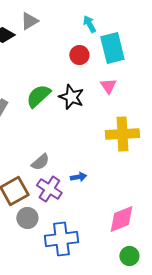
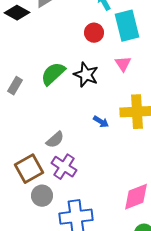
blue arrow: (78, 177) -> (101, 122), moved, turned 42

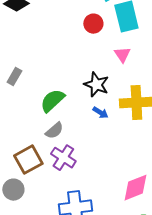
green semicircle: (53, 74) -> (52, 101), moved
black star: (86, 75) -> (96, 85), moved
gray circle: (42, 196) -> (13, 190), moved

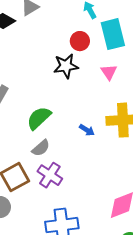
black star: (96, 85) -> (66, 66), moved, turned -30

